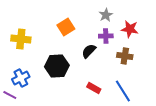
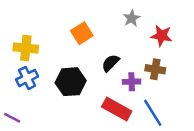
purple cross: (106, 36) -> (132, 82), moved
blue cross: (21, 78) -> (27, 78), moved
red rectangle: (94, 88) -> (117, 109), size x1.6

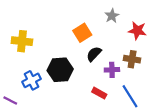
orange square: (82, 33) -> (82, 33), moved
blue cross: (27, 78) -> (31, 80), moved
red rectangle: (117, 109) -> (99, 93), size x0.6

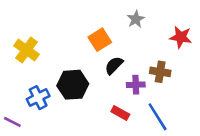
red star: (137, 31) -> (181, 37), moved
yellow cross: (22, 41) -> (26, 50), turned 30

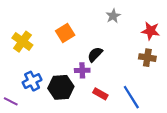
orange square: (100, 40) -> (65, 33), moved
brown cross: (160, 72) -> (147, 58), moved
black hexagon: (73, 85) -> (61, 87), moved
purple cross: (136, 85) -> (82, 70), moved

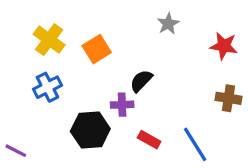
yellow cross: (22, 42) -> (49, 40), moved
brown cross: (147, 58) -> (228, 98), moved
blue cross: (32, 81) -> (47, 87), moved

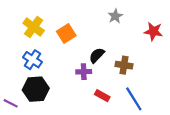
blue cross: (47, 87) -> (32, 60), turned -30
brown cross: (228, 98) -> (124, 65), moved
black hexagon: (90, 130) -> (36, 89), moved

